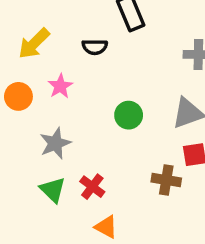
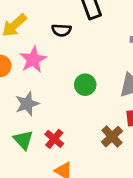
pink star: (60, 86) -> (33, 60), size x1.4
brown cross: (166, 180) -> (112, 137), turned 35

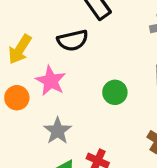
black semicircle: (61, 30) -> (73, 40), size x1.4

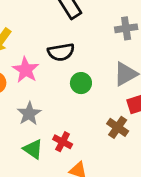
black semicircle: (73, 40) -> (61, 52), moved

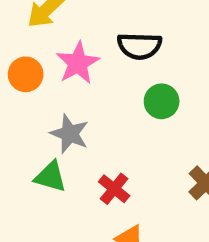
gray star: (29, 114) -> (70, 134), turned -30
green triangle: (33, 149) -> (50, 177), moved, turned -30

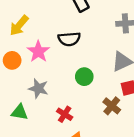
green circle: (162, 101) -> (84, 77), moved
green triangle: (50, 177) -> (19, 112), moved

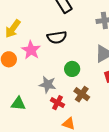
gray star: (38, 88) -> (48, 85), moved
brown cross: (112, 106) -> (82, 94), moved

